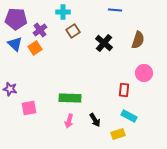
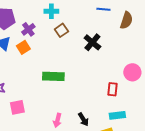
brown semicircle: (138, 40) -> (126, 20), moved
green rectangle: (70, 98) -> (53, 76), moved
cyan rectangle: (129, 116) -> (117, 115), turned -35

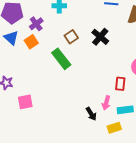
brown square: (61, 30) -> (71, 37), moved
green rectangle: (53, 76) -> (61, 59), moved, turned 50
pink arrow: (57, 120) -> (106, 103), moved

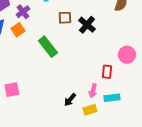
brown square: (71, 37) -> (65, 18), moved, turned 32
black arrow: (91, 114) -> (70, 100), moved, turned 72
yellow rectangle: (114, 128) -> (90, 110), moved

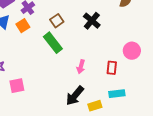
brown square: (65, 18) -> (57, 21), moved, turned -32
pink arrow: (93, 91) -> (81, 67), moved
black arrow: (70, 100) -> (75, 96), size x1.5

